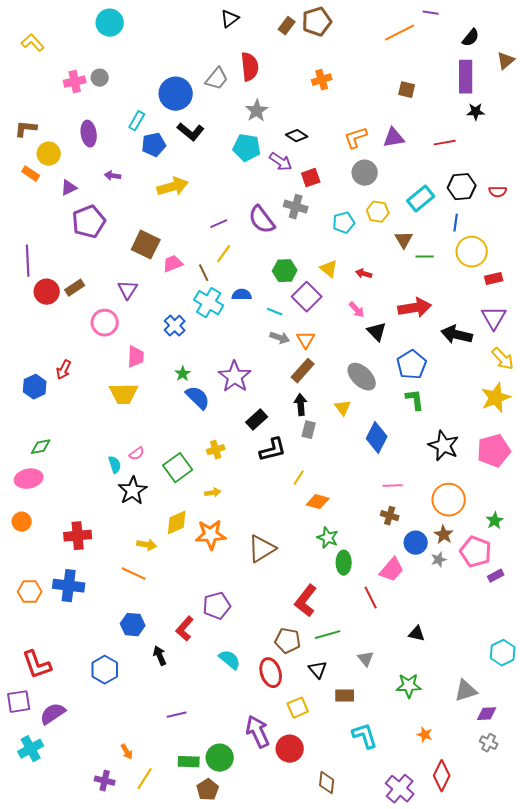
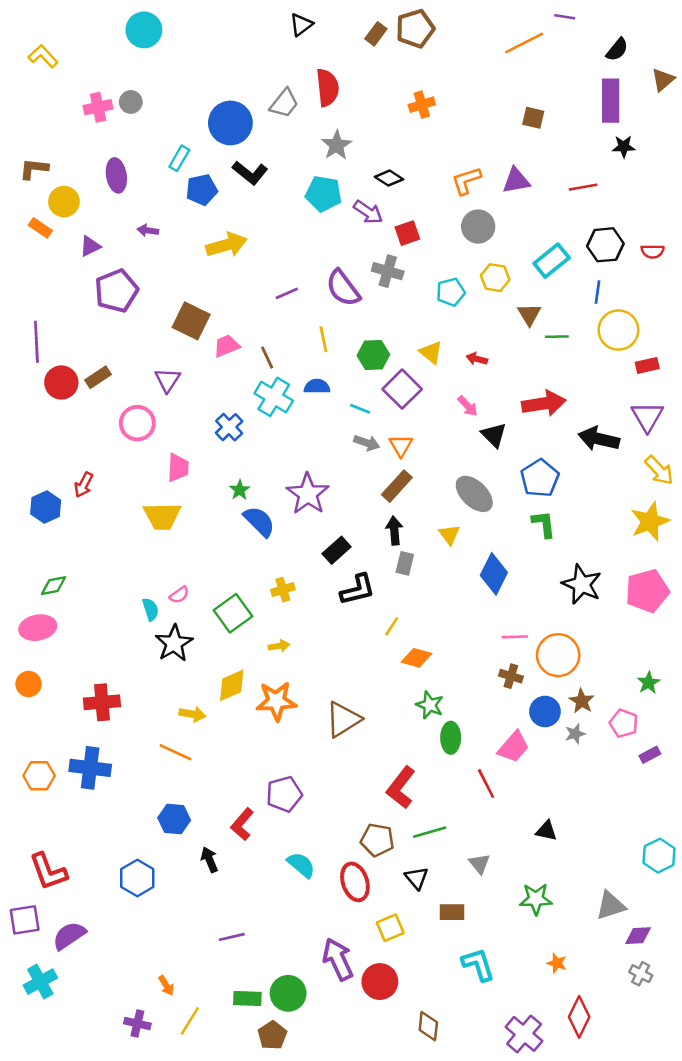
yellow line: (224, 254) -> (323, 339), moved, turned -48
orange circle: (449, 500) -> (558, 655), moved
pink pentagon: (476, 552) -> (624, 723), size x0.7

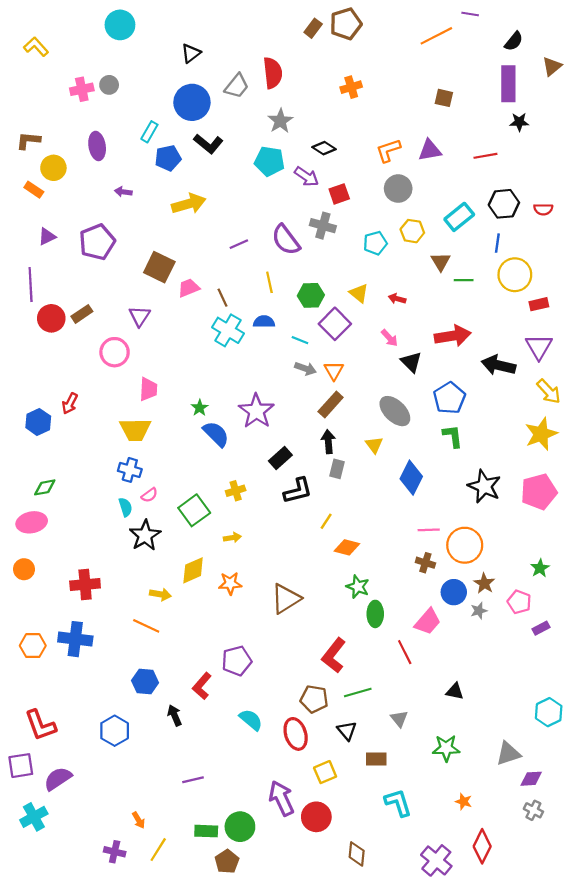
black triangle: (301, 25) -> (191, 53), moved
purple triangle: (90, 246) -> (47, 237), moved
blue cross: (229, 427) -> (130, 470), moved, turned -30
orange star: (276, 701) -> (230, 583), size x0.7

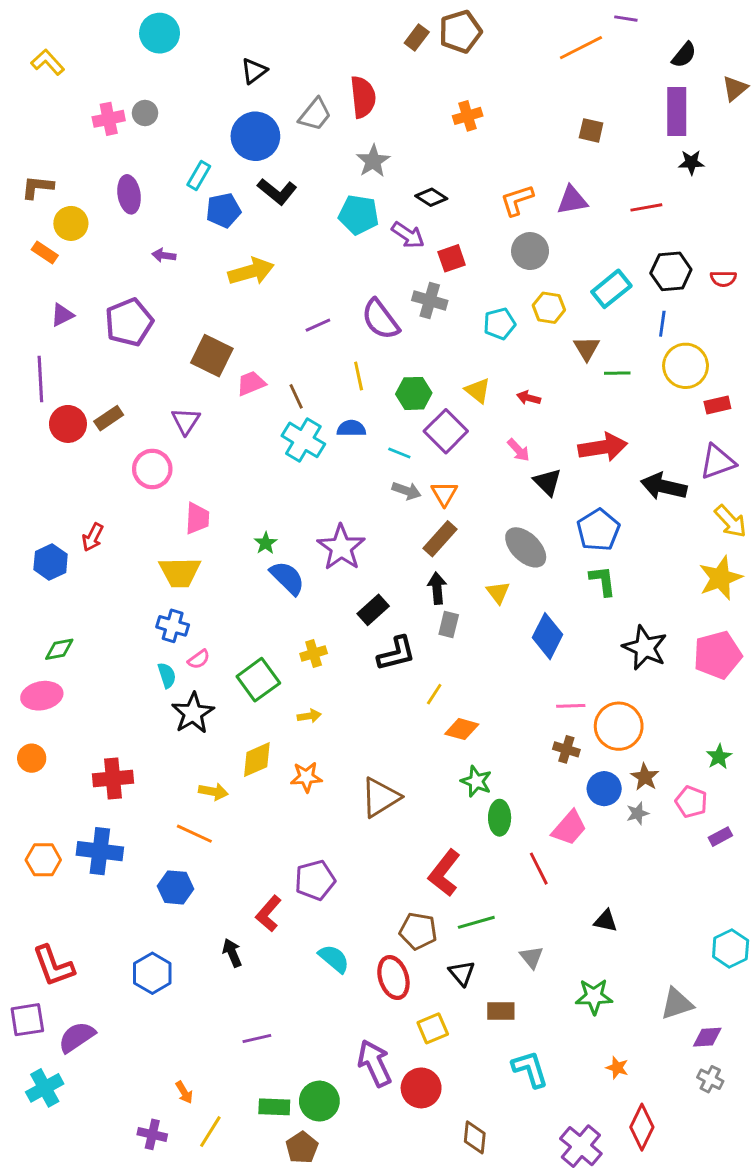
purple triangle: (539, 347) -> (717, 462), turned 40
blue hexagon: (145, 682) -> (176, 887), moved

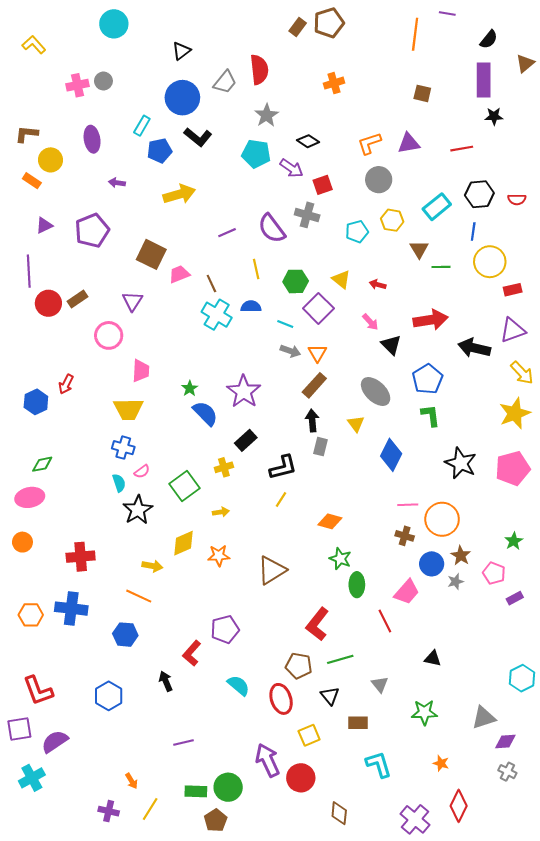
orange line: (581, 48) -> (415, 34), turned -56
black rectangle: (373, 610) -> (246, 440), moved
yellow line: (434, 694) -> (281, 500), moved

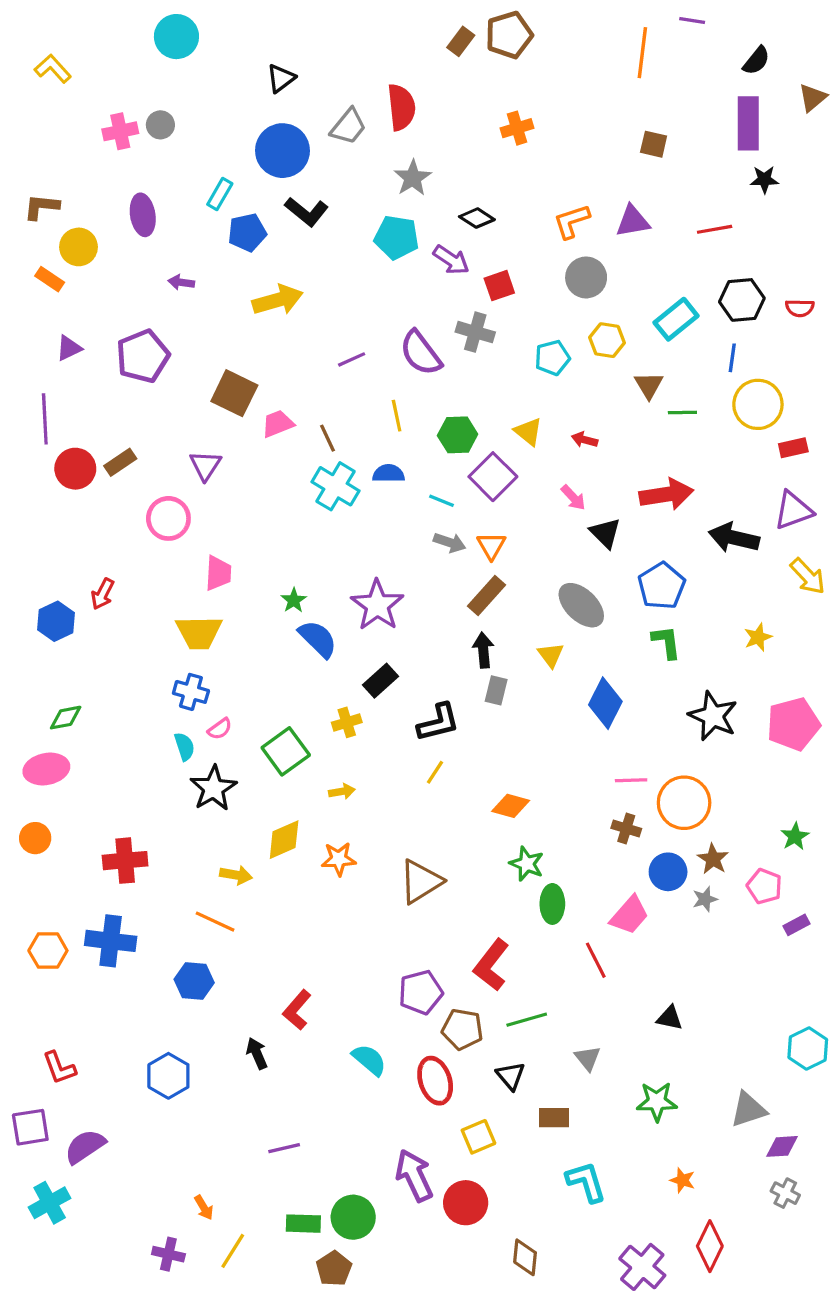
yellow star: (515, 413) -> (758, 637), moved, size x0.6
purple pentagon: (225, 629) -> (421, 992), moved
red L-shape: (38, 691) -> (59, 1068), size x0.7

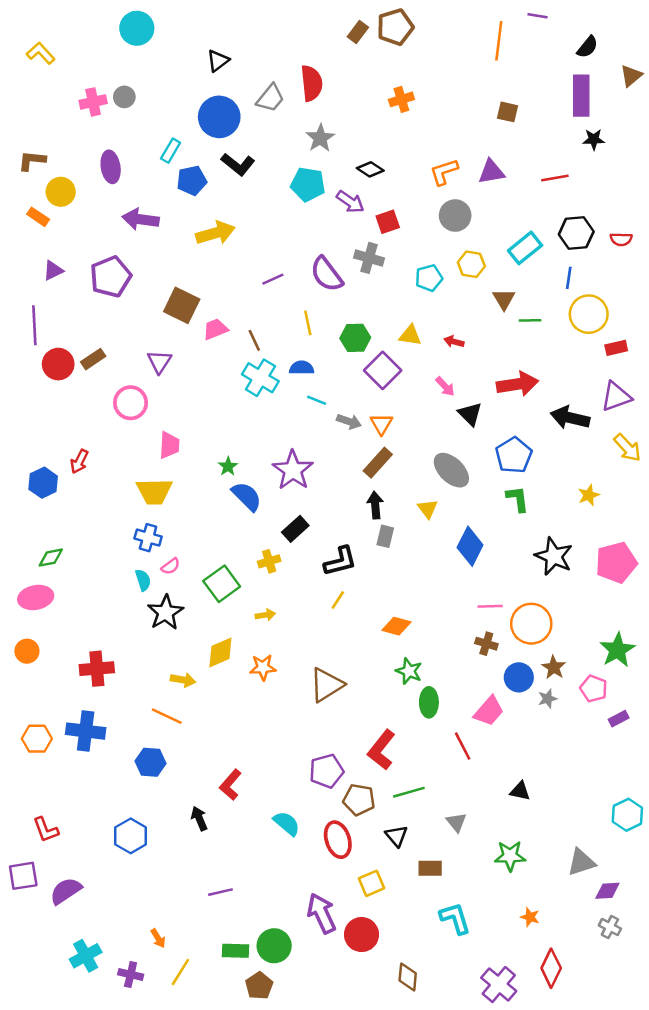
purple arrow: (181, 282) -> (141, 219), size x1.8
yellow triangle: (528, 432) -> (410, 335), turned -30
cyan line: (442, 501) -> (317, 400), moved
green star: (795, 836) -> (617, 650), size x1.6
cyan cross: (50, 1203) -> (86, 956), moved

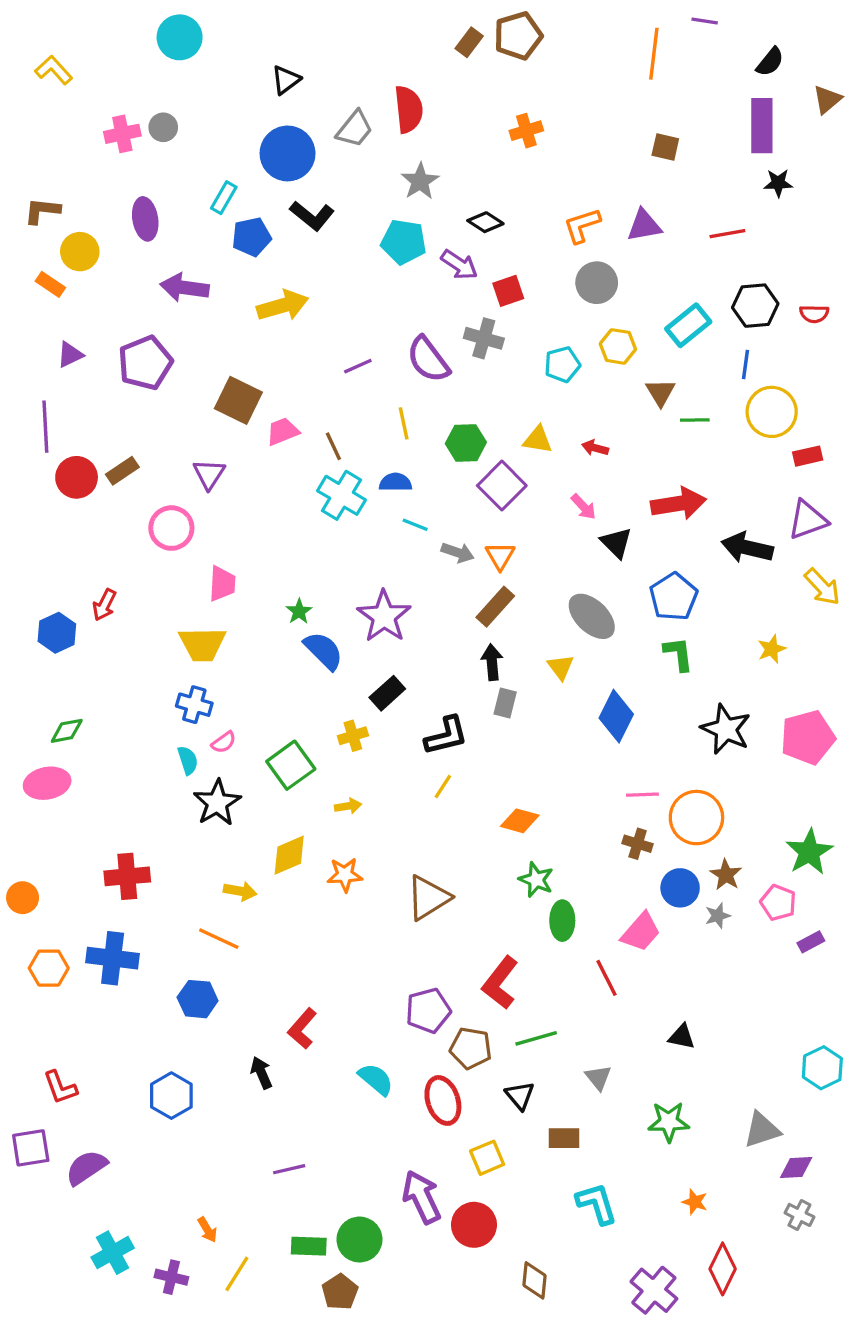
orange circle: (27, 651) -> (23, 898), moved

